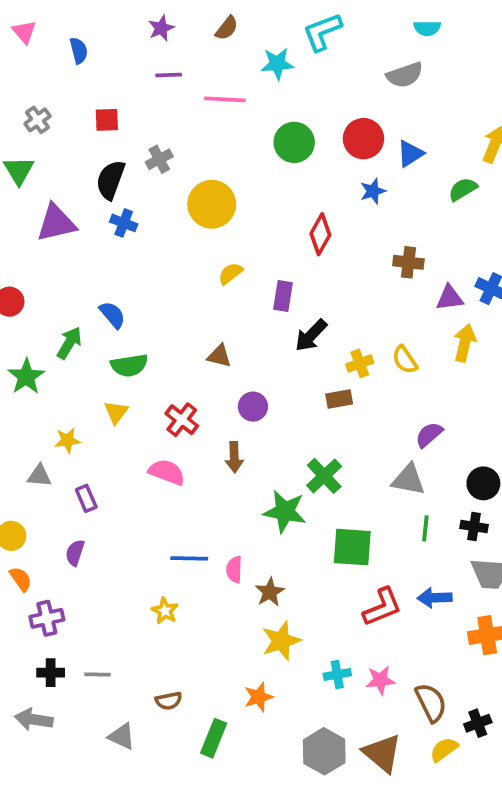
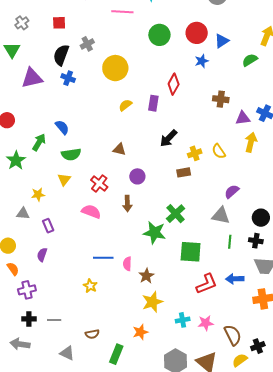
purple rectangle: (283, 296) -> (153, 103), moved

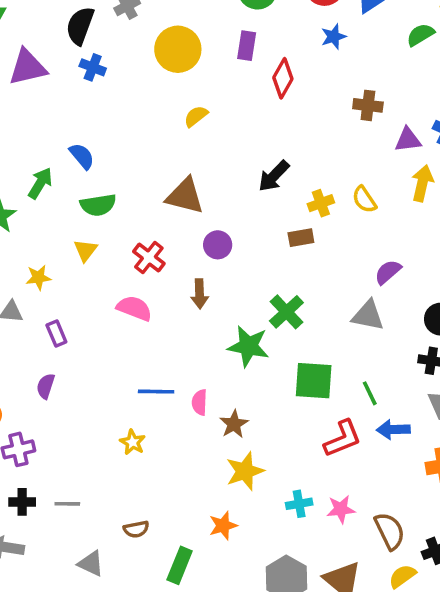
purple rectangle: (153, 103) -> (247, 46), moved
brown triangle: (119, 149) -> (185, 196), size x1.6
green line: (230, 242) -> (370, 393), moved, turned -32

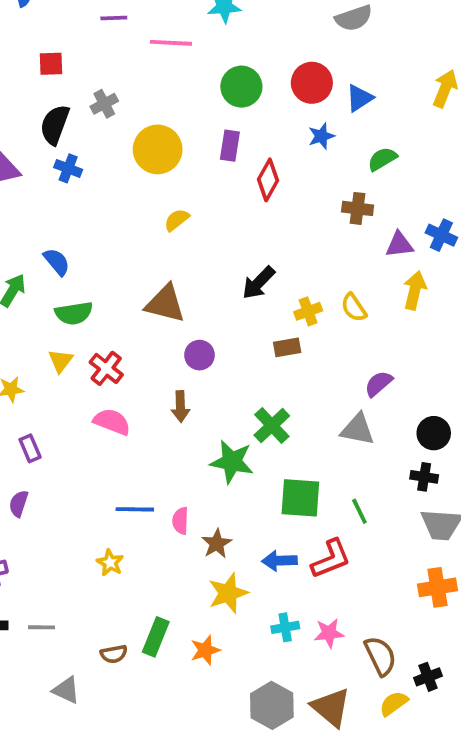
green semicircle: (420, 35) -> (382, 159), moved
red cross: (149, 258) -> (106, 368), moved
blue arrow: (393, 430) -> (279, 561), moved
green rectangle: (180, 565) -> (156, 637), moved

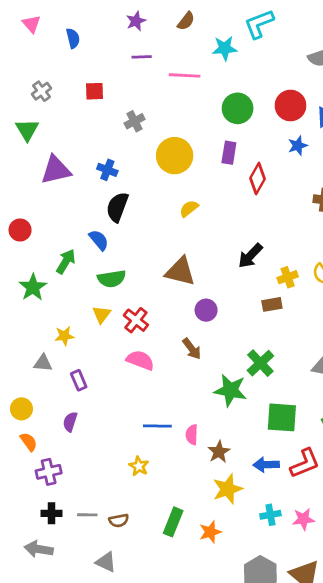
black semicircle: (55, 125) -> (117, 207), moved
brown arrow: (180, 406) -> (192, 349), turned -35
brown semicircle: (114, 654) -> (119, 520), moved

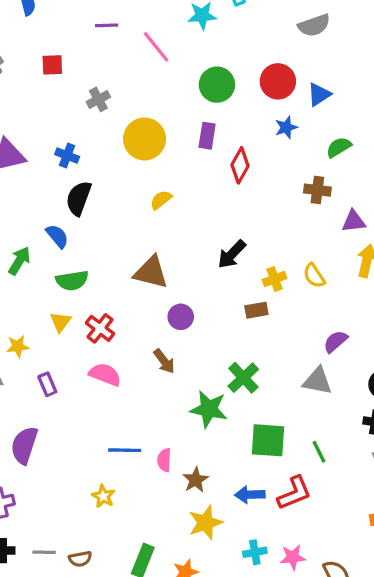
pink line: (185, 75) -> (156, 47), turned 48
purple rectangle: (79, 380) -> (47, 384), moved
purple semicircle: (70, 422) -> (24, 445), size x1.6

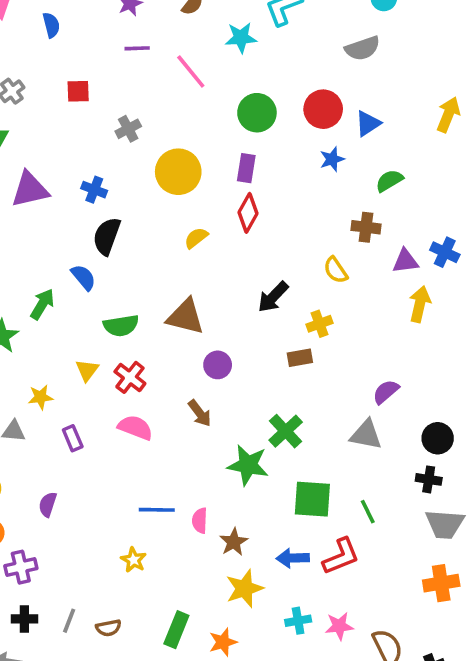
red diamond: (240, 165) -> (248, 213), moved
yellow semicircle: (314, 276) -> (336, 270), moved
green semicircle: (72, 281) -> (121, 326), moved
purple semicircle: (24, 445) -> (48, 504), size x0.6
gray line: (44, 552) -> (69, 621), turned -70

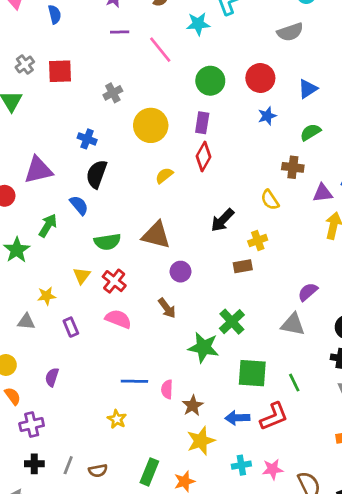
red square: (78, 91) -> (60, 71), moved, size x1.4
blue triangle: (368, 123) -> (308, 89), moved
purple triangle: (30, 190) -> (38, 170), moved

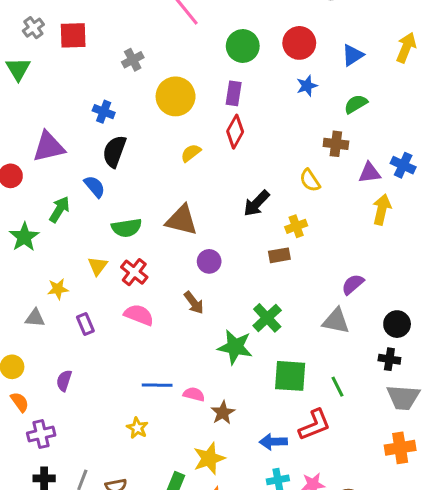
pink semicircle: (167, 389) -> (194, 394), turned 102
blue arrow: (237, 418) -> (273, 442), moved
yellow star: (201, 441) -> (209, 458), moved

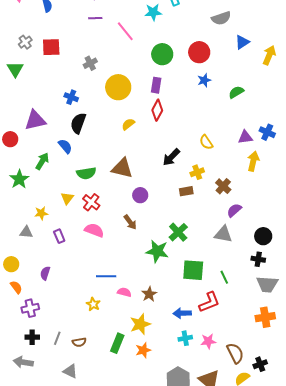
blue triangle: (353, 55) -> (242, 42), moved
brown cross: (336, 144) -> (223, 186), moved, turned 35
pink semicircle: (194, 394) -> (124, 292), moved

